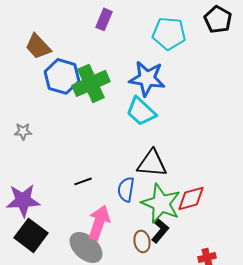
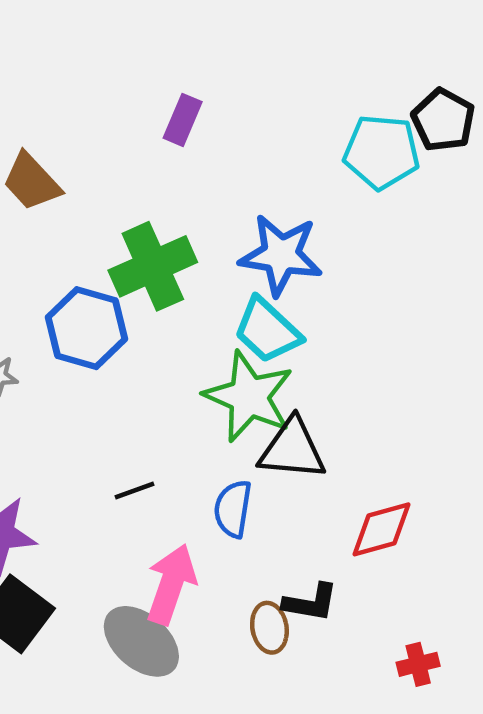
cyan pentagon: (169, 33) -> (382, 152), moved
blue hexagon: (62, 76) -> (86, 328), moved
green star: (161, 203) -> (249, 397), moved
black L-shape: (160, 230) -> (311, 603), turned 60

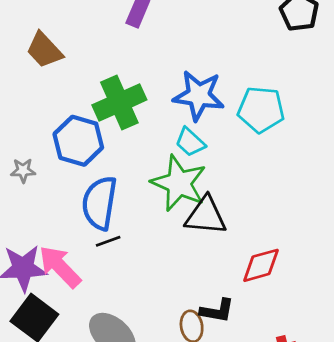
cyan pentagon: (382, 152) -> (261, 110), moved
cyan trapezoid: (267, 330) -> (190, 142), size x0.7
blue semicircle: (233, 509) -> (100, 203), moved, size x1.5
pink arrow: (171, 584) -> (60, 267), moved, turned -63

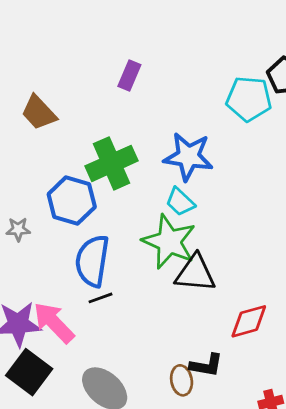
cyan pentagon: (261, 110) -> (249, 99), moved

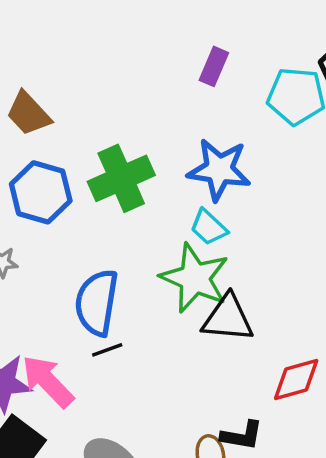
purple rectangle: (129, 76) -> (214, 66), moved
blue hexagon: (72, 200) -> (41, 192), moved

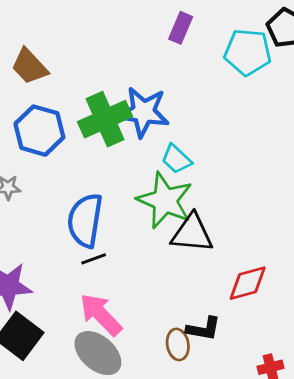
blue star: (219, 170) -> (144, 112), moved
pink arrow: (48, 381) -> (101, 315), moved

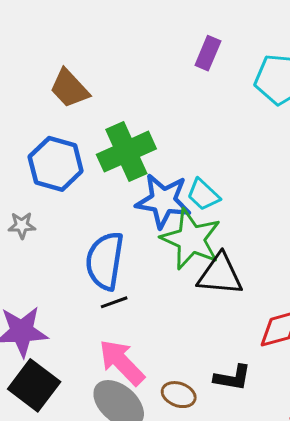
brown trapezoid: (29, 66) -> (69, 89), moved
blue star: (144, 112) -> (163, 201), moved
brown ellipse: (178, 344) -> (179, 395), moved, turned -60

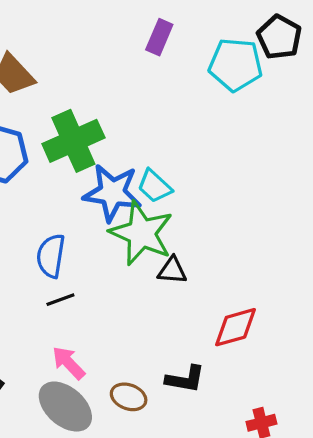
blue semicircle: (105, 261) -> (51, 256), size x0.7
black triangle: (220, 275) -> (172, 270), size x0.6
pink arrow: (122, 362) -> (69, 363), size x0.7

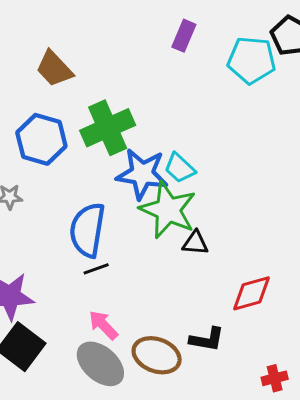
blue semicircle: (51, 256) -> (87, 230), size x1.4
brown ellipse: (129, 397) -> (157, 355), size x1.5

